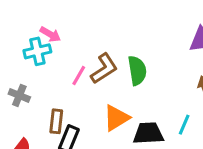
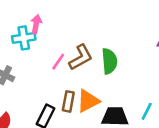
pink arrow: (50, 34) -> (36, 24), turned -114
brown rectangle: (56, 121) -> (68, 101), moved

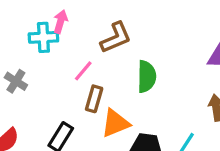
brown L-shape: (81, 57) -> (116, 38), moved
brown rectangle: (68, 101) -> (94, 99), moved

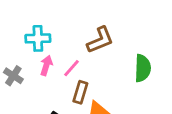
pink arrow: (60, 22) -> (46, 65), moved
green semicircle: (147, 77) -> (143, 68), moved

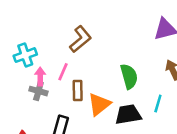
green semicircle: (143, 68) -> (129, 76), moved
gray cross: (13, 76) -> (38, 91), moved

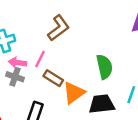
pink arrow: (40, 76) -> (17, 63), turned -84
brown rectangle: (78, 90) -> (53, 78), turned -60

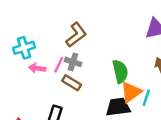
gray cross: (15, 77) -> (73, 62), moved
orange triangle: (74, 93) -> (131, 92), moved

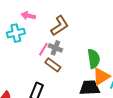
pink arrow: (37, 68) -> (28, 16), moved

